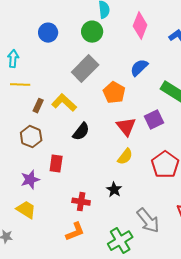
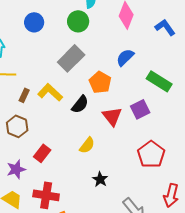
black semicircle: (81, 132) -> (80, 104), moved
yellow semicircle: (125, 157) -> (87, 145), moved
red rectangle: (56, 164) -> (42, 153), turned 30
red cross: (81, 202) -> (46, 195), moved, size x1.4

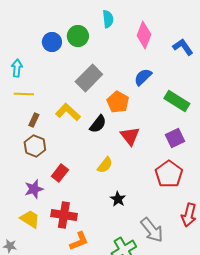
green circle: (78, 21) -> (78, 36), moved
brown rectangle: (24, 95) -> (34, 120), moved
purple square: (140, 109) -> (175, 138), moved

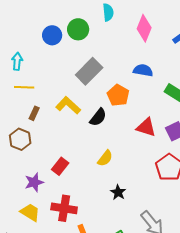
blue semicircle: (143, 77) -> (143, 70), turned 54
red triangle: (130, 136) -> (146, 127), moved, turned -35
brown hexagon: (35, 146) -> (20, 139), moved

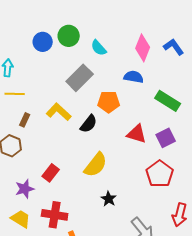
cyan semicircle: (108, 12) -> (99, 48), moved, turned 144
pink diamond: (144, 28) -> (143, 48), moved
orange pentagon: (118, 95) -> (109, 102), turned -30
yellow semicircle: (105, 158) -> (96, 165), size x1.5

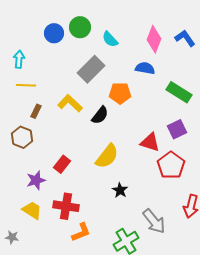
red triangle: (137, 134) -> (150, 142), moved

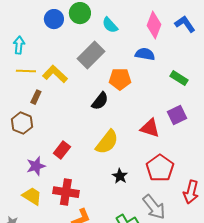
green rectangle: (179, 92) -> (179, 78), size x0.7
yellow L-shape: (70, 103) -> (55, 74), moved
red pentagon: (171, 165) -> (160, 168), moved

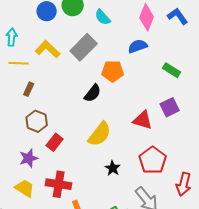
blue semicircle: (145, 54) -> (138, 46), turned -30
yellow L-shape: (55, 74) -> (48, 49), moved
brown hexagon: (22, 123) -> (37, 121), moved

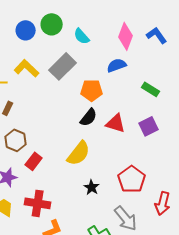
black semicircle: (93, 93) -> (89, 117), moved
red triangle: (143, 120) -> (116, 123), moved

